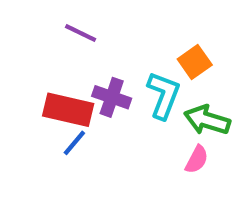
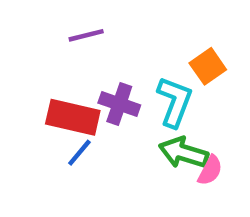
purple line: (81, 33) -> (86, 35), turned -40
green arrow: (207, 120) -> (184, 153), moved

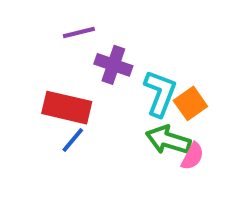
orange square: (208, 66) -> (190, 103), moved
purple cross: (119, 104) -> (113, 65), moved

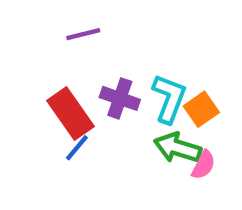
purple cross: (113, 65) -> (120, 98), moved
red rectangle: (67, 108) -> (70, 113), turned 42

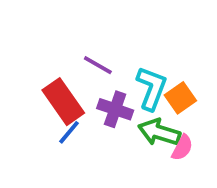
purple line: (83, 34) -> (98, 65), moved, turned 44
purple cross: (120, 98) -> (115, 109), moved

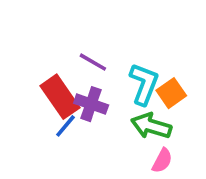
purple cross: (115, 109) -> (91, 104), moved
pink semicircle: (182, 148) -> (162, 161), moved

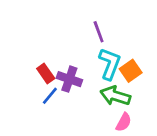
purple line: (93, 62) -> (99, 32), moved, turned 40
red rectangle: (60, 97) -> (46, 74), size x0.6

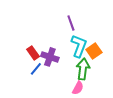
green arrow: (115, 96) -> (83, 69), turned 80
pink semicircle: (124, 122) -> (78, 88), moved

